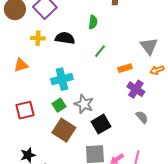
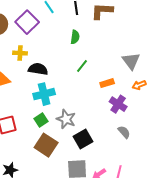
black semicircle: (65, 38) -> (38, 69), moved

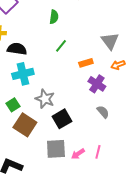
green square: (41, 120) -> (13, 105), moved

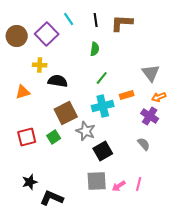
cyan cross: (23, 74) -> (103, 106), moved
purple cross: (97, 84) -> (150, 116), moved
brown square: (25, 125) -> (66, 113), moved, turned 30

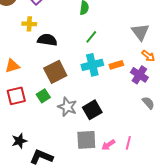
orange triangle: (23, 92) -> (12, 66), moved
orange rectangle: (127, 95) -> (116, 65), moved
orange arrow: (159, 97) -> (148, 56), turned -120
gray star: (86, 131) -> (67, 107), moved
gray semicircle: (144, 144) -> (148, 103), moved

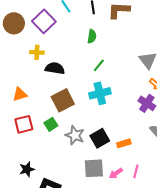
orange rectangle: (116, 65) -> (124, 143), moved

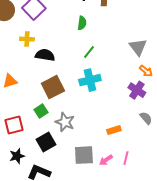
red square: (24, 124) -> (14, 125), moved
black square: (100, 138) -> (46, 142), moved

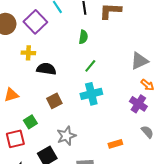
gray triangle: (138, 47) -> (139, 61), turned 42
brown square: (53, 87) -> (54, 101), size x0.7
green square: (41, 111) -> (30, 122), moved
gray star: (65, 122) -> (66, 136), turned 30

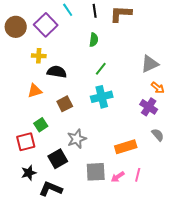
orange triangle: (11, 95) -> (35, 91), moved
orange rectangle: (115, 144) -> (126, 147), size x1.5

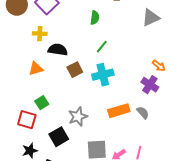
gray triangle: (150, 64) -> (151, 18), moved
brown square: (65, 104) -> (75, 70), moved
gray semicircle: (158, 135) -> (143, 113), moved
red square: (26, 142) -> (27, 120), turned 30
orange rectangle: (126, 147) -> (119, 111), moved

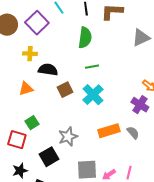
green semicircle: (95, 18) -> (85, 38), size x1.5
green line: (102, 47) -> (92, 67), turned 40
cyan cross: (103, 75) -> (93, 95), turned -30

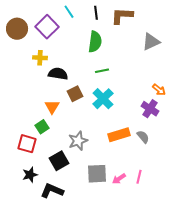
orange triangle: (26, 89) -> (52, 107), moved, turned -42

